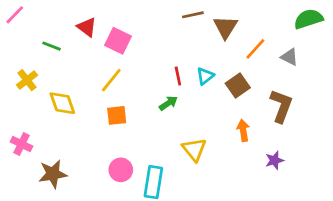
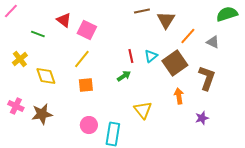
brown square: (238, 86) -> (175, 63), size x1.4
brown star: (53, 174) -> (42, 114), moved

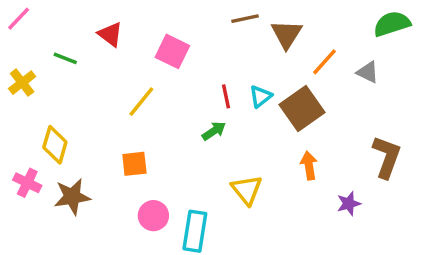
pink square: (87, 30) -> (172, 51), moved
yellow cross: (20, 59) -> (22, 83), moved
yellow diamond: (46, 76) -> (55, 145), moved, turned 35
brown L-shape: (207, 78) -> (387, 157), moved
orange square: (86, 85) -> (134, 164), moved

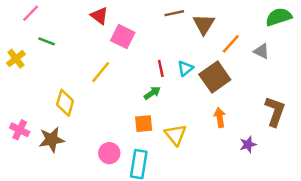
pink line: (19, 19) -> (31, 13), moved
red triangle: (110, 34) -> (99, 16), moved
yellow diamond: (55, 145) -> (65, 103), moved
orange square: (134, 164) -> (144, 124), moved

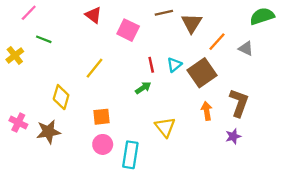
pink square: (123, 36) -> (128, 30), moved
brown L-shape: (275, 111) -> (239, 103), moved
orange square: (144, 124) -> (102, 117), moved

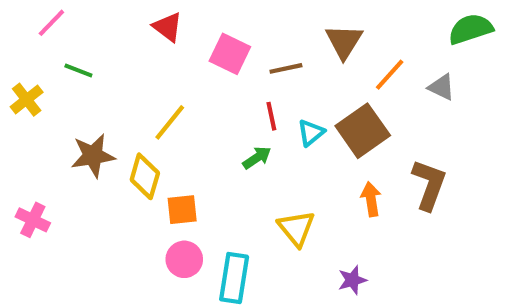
brown line: (164, 13) -> (286, 68), moved
cyan triangle: (174, 65) -> (311, 133), moved
yellow diamond: (61, 97) -> (145, 176), moved
brown star: (48, 132) -> (93, 156), moved
purple star: (233, 136) -> (352, 280), moved

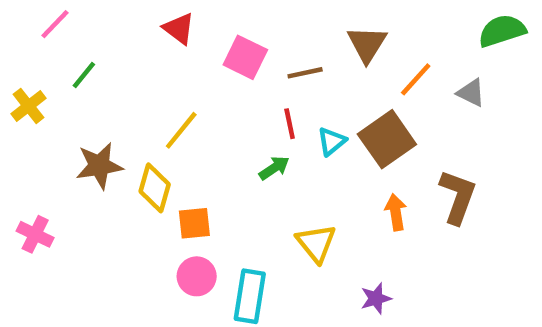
green line: (78, 71) -> (84, 75), turned -72

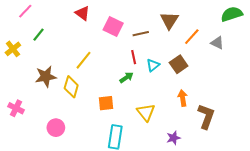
brown square: (387, 139) -> (179, 64), size x0.7
brown L-shape: (458, 197) -> (206, 116), moved
orange square: (194, 223) -> (106, 103), moved
pink circle: (197, 276) -> (56, 128), moved

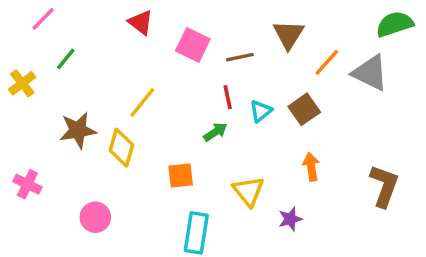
gray triangle: (217, 43) -> (370, 73), size x1.6
brown L-shape: (206, 116) -> (384, 186), moved
purple star: (173, 138) -> (290, 219), moved

